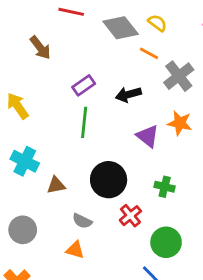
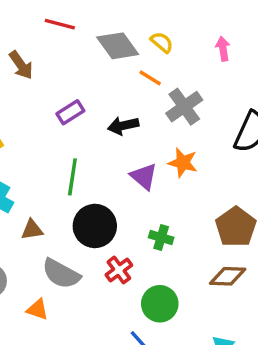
green line: (84, 122) -> (72, 177), moved
gray semicircle: (82, 221) -> (61, 274), size x1.6
orange triangle: (75, 250) -> (38, 309), moved

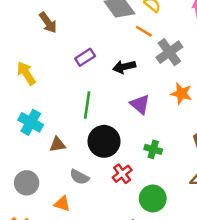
orange star: (183, 163) -> (181, 94), moved
gray semicircle: (61, 274) -> (79, 177), size x0.7

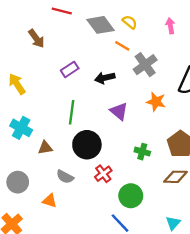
green cross: (153, 149) -> (142, 152), moved

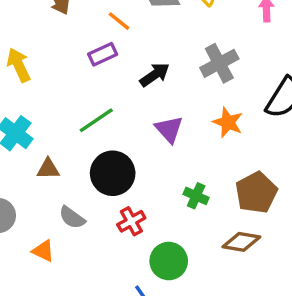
orange line: (122, 46) -> (119, 21), moved
black arrow: (105, 78) -> (155, 75), turned 150
green line: (72, 112) -> (96, 120), turned 40

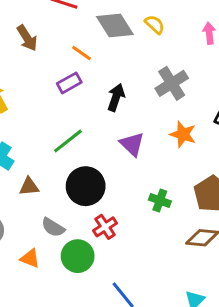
black arrow: (155, 75) -> (116, 97), turned -32
green circle: (169, 261) -> (78, 256), moved

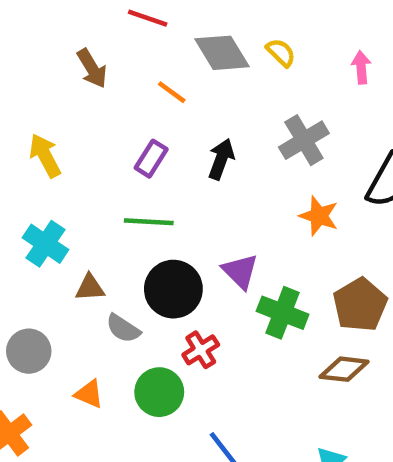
purple rectangle: (69, 83) -> (151, 159), moved, turned -30
green line: (68, 141) -> (149, 222), turned 40
purple triangle: (132, 144) -> (240, 271), moved
green cross: (160, 201) -> (283, 313), size x1.5
gray semicircle: (53, 227) -> (123, 328), moved

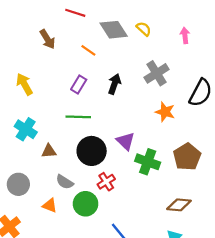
gray semicircle: (123, 328) -> (65, 182), moved
brown diamond: (344, 369) -> (179, 205), moved

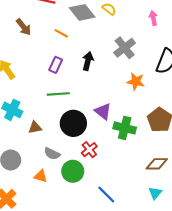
pink arrow: (185, 35) -> (153, 18), moved

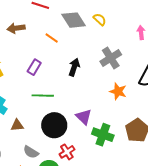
brown arrow: (24, 27) -> (16, 28), turned 114
purple rectangle: (56, 65) -> (34, 67), moved

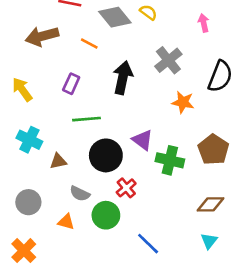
brown arrow: (16, 28) -> (42, 36), size x1.4
black arrow: (74, 67) -> (123, 78), size x1.4

